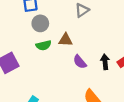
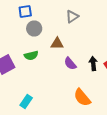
green semicircle: (44, 45) -> (31, 56), moved

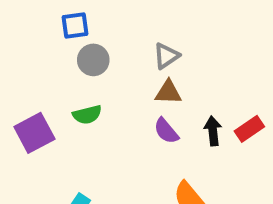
gray triangle: (72, 16) -> (166, 56), moved
brown triangle: (57, 44) -> (168, 92), moved

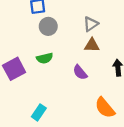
purple semicircle: (166, 131) -> (80, 72), moved

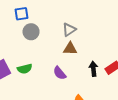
green semicircle: (45, 58) -> (25, 69), moved

